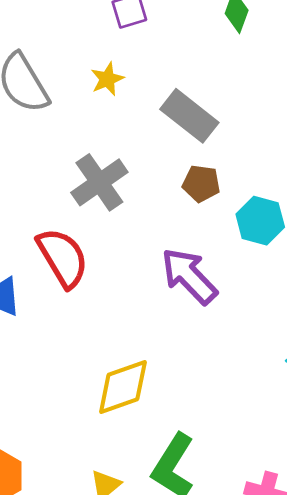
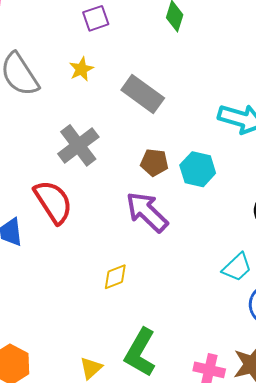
brown pentagon: (201, 184) -> (154, 162), moved
yellow diamond: (123, 387) -> (115, 277), moved, size x0.6

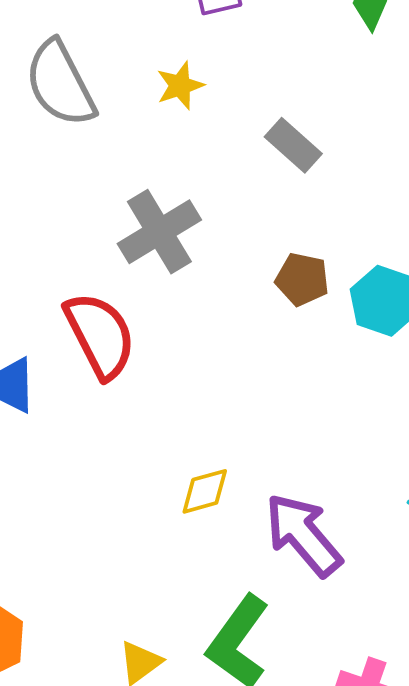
gray rectangle: (143, 94) -> (293, 145), size x0.7
purple arrow: (147, 212) -> (303, 535), moved

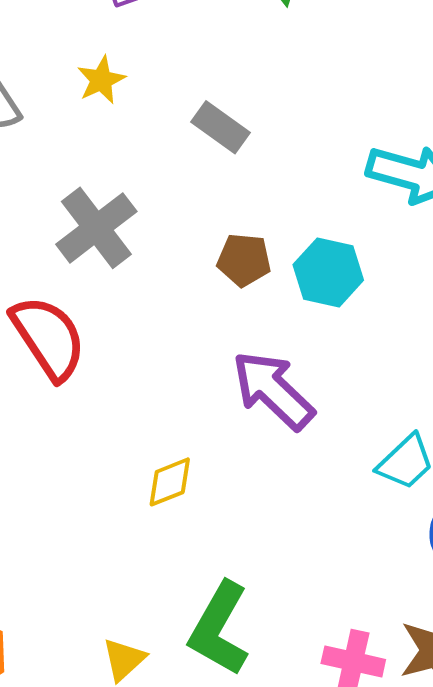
purple arrow: (303, 535) -> (273, 390), moved

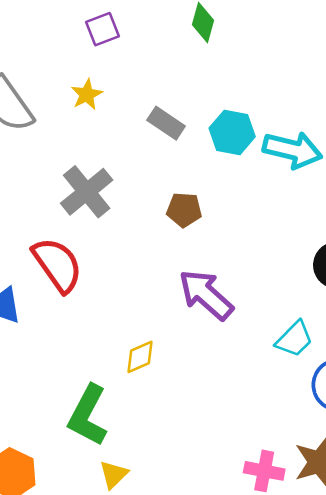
cyan hexagon: (328, 272) -> (232, 132), moved
green L-shape: (219, 629) -> (88, 415), moved

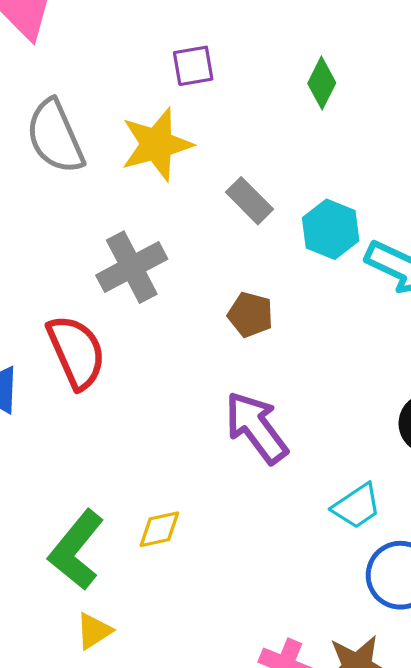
yellow star: (87, 95) -> (157, 144), size x1.8
yellow diamond: (140, 357) -> (159, 529), moved

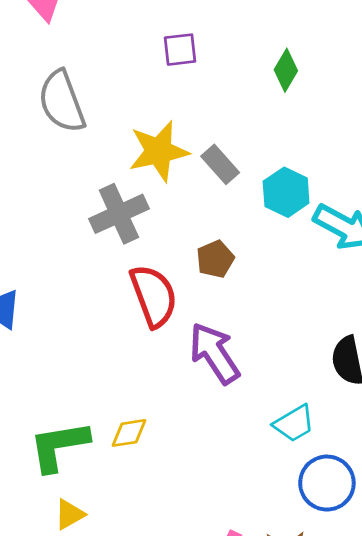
yellow star: (157, 144) -> (159, 151), moved
brown pentagon: (250, 315) -> (215, 259), turned 30
red semicircle: (76, 352) -> (154, 296), moved
green L-shape: (76, 550) -> (59, 446), turned 38

